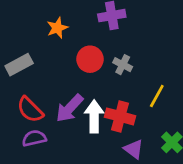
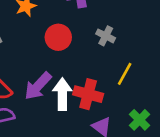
gray cross: (123, 65) -> (106, 36), moved

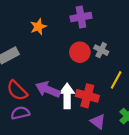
red circle: (58, 37) -> (80, 52), moved
purple arrow: (38, 86) -> (48, 89), turned 70

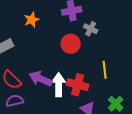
gray cross: (101, 50) -> (91, 29), moved
yellow line: (116, 80) -> (105, 70), turned -36

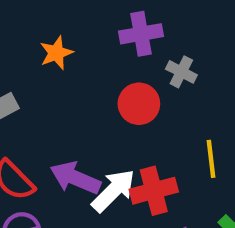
white arrow: (59, 85) -> (113, 191), turned 45
red cross: (78, 85) -> (154, 191), turned -30

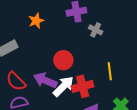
red circle: (139, 104) -> (63, 60), moved

